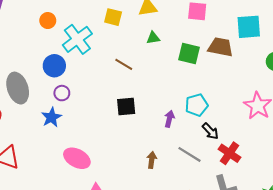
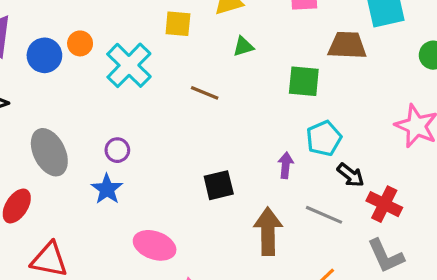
green square: (189, 53) -> (304, 81), moved
blue circle: (54, 66) -> (44, 55), moved
black square: (126, 106) -> (219, 185), moved
brown arrow: (152, 160) -> (268, 231), size x1.8

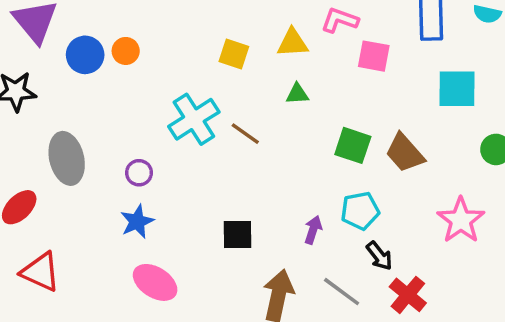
brown trapezoid: (347, 45) -> (405, 153), moved, turned -147
cyan cross: (129, 65) -> (194, 119), moved
blue star: (107, 189) -> (137, 222), moved

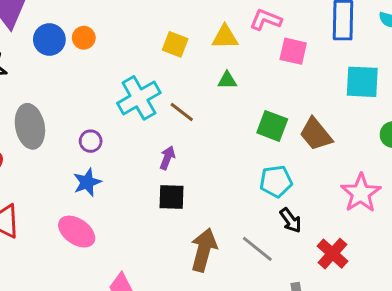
purple arrow: (313, 230) -> (167, 158), moved
pink ellipse: (155, 282) -> (77, 232), moved
red cross: (408, 295) -> (333, 254), moved

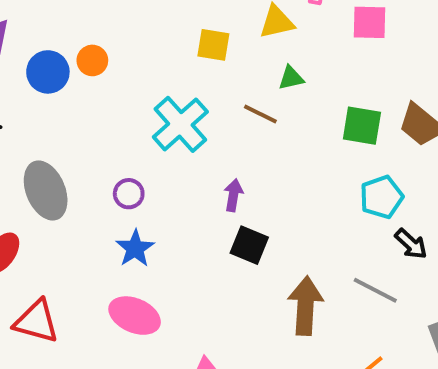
brown line: (182, 112) -> (260, 114), moved
black square: (171, 197) -> (249, 245), turned 32

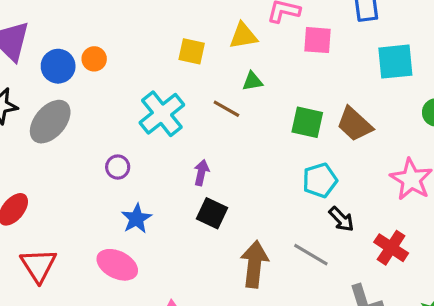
gray ellipse: (46, 191) -> (50, 122), moved, turned 60
blue star: (135, 248) -> (136, 219), moved
red triangle: (36, 321) -> (38, 265), turned 39

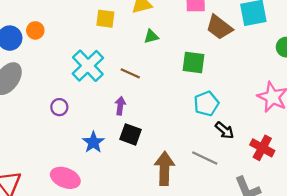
brown line: (226, 109) -> (130, 73), moved
brown trapezoid: (355, 124) -> (219, 27), moved
blue star: (136, 219) -> (93, 142), moved

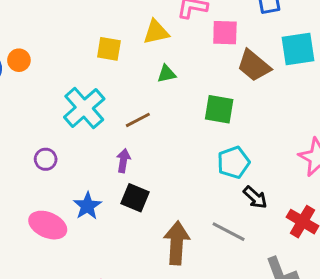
brown line: (130, 73) -> (138, 120), turned -54
pink ellipse: (65, 178) -> (48, 225), moved

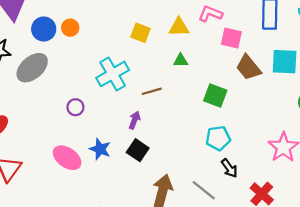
blue star: (87, 206) -> (100, 149), turned -30

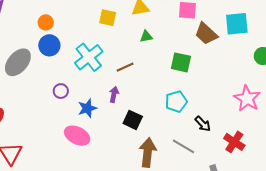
blue circle: (44, 29) -> (49, 45), moved
cyan pentagon: (218, 138) -> (176, 102), moved
blue star: (100, 149) -> (87, 108), moved, turned -30
black square: (138, 150) -> (133, 120), moved
pink ellipse: (67, 158) -> (77, 136), moved

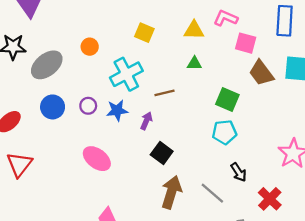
yellow square: (108, 18) -> (144, 33), moved
orange circle: (46, 22) -> (90, 47), moved
blue circle: (49, 45) -> (53, 107), moved
cyan pentagon: (176, 102) -> (224, 132), moved
blue star: (87, 108) -> (117, 110), moved

